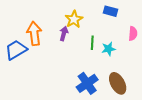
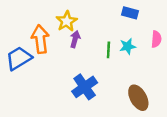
yellow star: (74, 19) -> (67, 21), moved
cyan star: (109, 49) -> (128, 46), moved
blue cross: (87, 83) -> (85, 87), moved

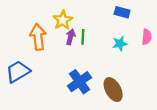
green line: (108, 50) -> (83, 37), moved
blue trapezoid: (19, 58) -> (18, 72), moved
brown ellipse: (138, 98) -> (113, 90), moved

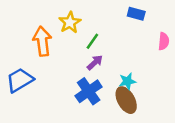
purple arrow: (71, 37) -> (95, 63), moved, turned 32
green line: (83, 37) -> (92, 41), turned 32
cyan star: (120, 44) -> (127, 81), moved

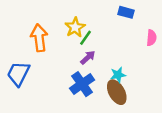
yellow star: (70, 22) -> (75, 27), moved
blue trapezoid: (20, 80) -> (18, 74), turned -32

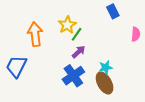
blue rectangle: (126, 12) -> (113, 11), turned 48

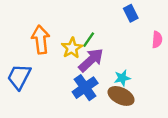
yellow star: (67, 25) -> (72, 48), moved
purple arrow: (79, 52) -> (91, 60), size x1.6
brown ellipse: (105, 83) -> (121, 96), turned -35

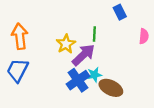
orange arrow: (41, 40) -> (20, 36), moved
green line: (89, 40) -> (94, 34), moved, turned -32
cyan star: (122, 78) -> (94, 75), moved

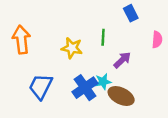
yellow star: (66, 44) -> (72, 48), turned -30
purple arrow: (83, 55) -> (122, 60), moved, size x0.7
blue trapezoid: (18, 70) -> (41, 86), moved

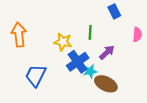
blue cross: (85, 88) -> (78, 62), moved

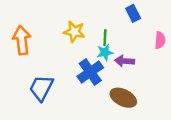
yellow star: (63, 42) -> (74, 32), moved
purple arrow: (107, 52) -> (125, 61), turned -133
cyan star: (90, 71) -> (105, 52), moved

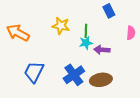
orange arrow: (22, 40) -> (18, 33), turned -55
blue cross: (90, 72) -> (74, 75), moved
brown ellipse: (123, 98) -> (101, 80), turned -35

